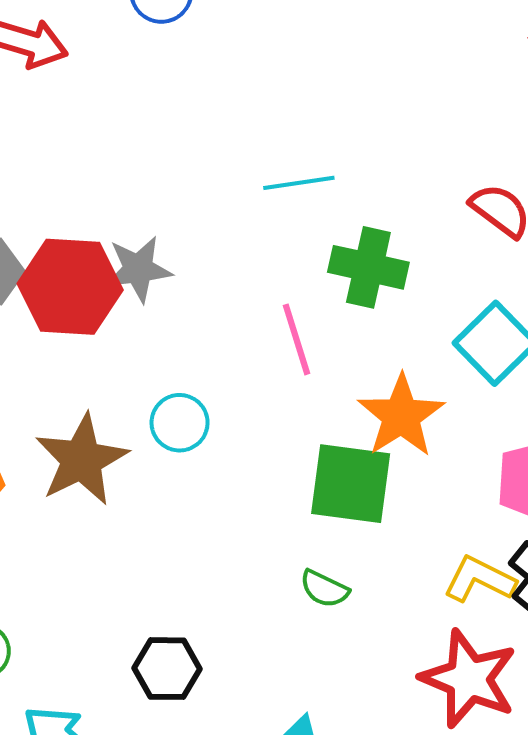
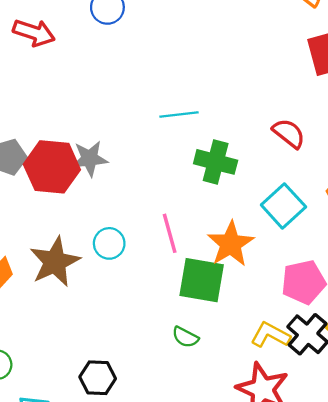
pink line: (296, 339) -> (170, 233), moved

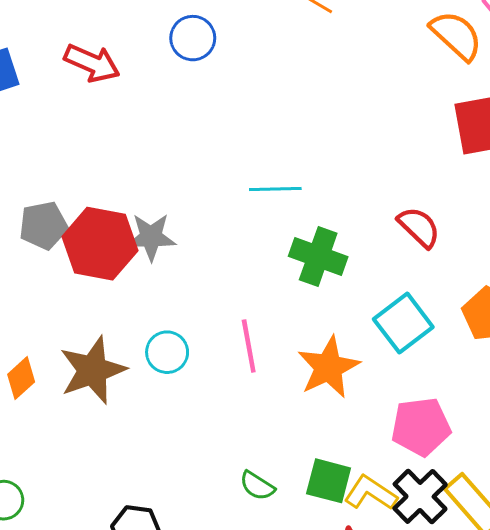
green square: (202, 280) -> (329, 481), moved, size x0.7

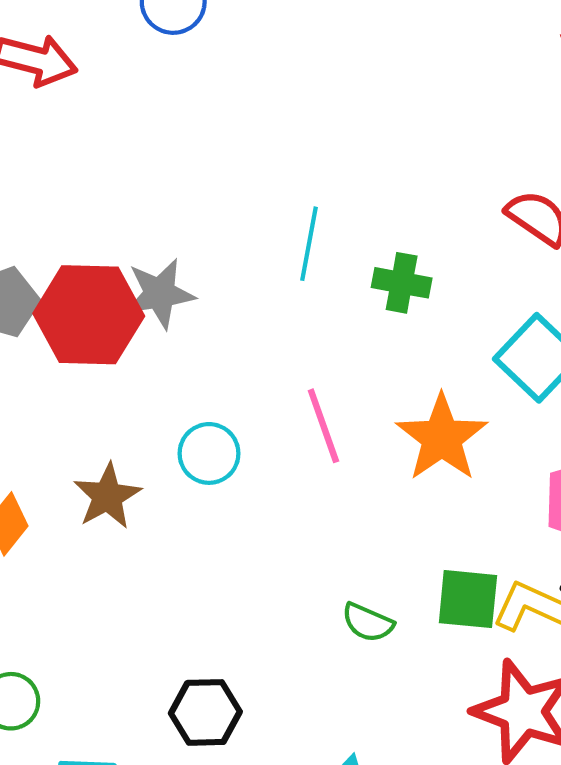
cyan line: (275, 189) -> (309, 244), moved, turned -69
green cross: (318, 257) -> (402, 283), size x0.7
brown star: (93, 370) -> (107, 496), size x0.7

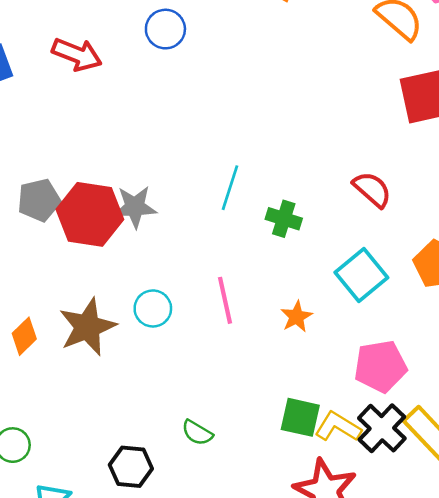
orange star: (442, 438) -> (296, 317), size x0.6
brown star: (107, 496) -> (87, 327), size x1.4
green semicircle: (368, 622) -> (197, 433), moved

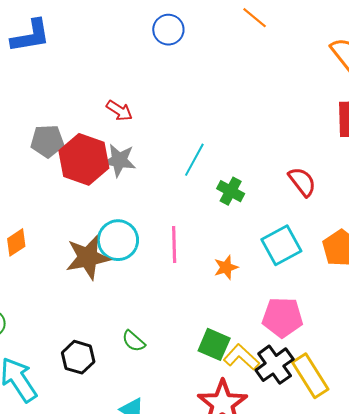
red arrow: (77, 54) -> (119, 111), moved, size x0.7
cyan circle: (153, 308) -> (118, 240), size x1.4
brown star: (87, 327) -> (88, 257), moved

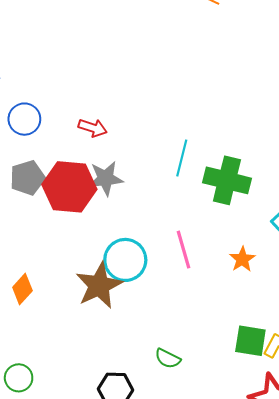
blue circle: (168, 30) -> (24, 119), moved
green cross: (231, 191) -> (227, 180), size x1.6

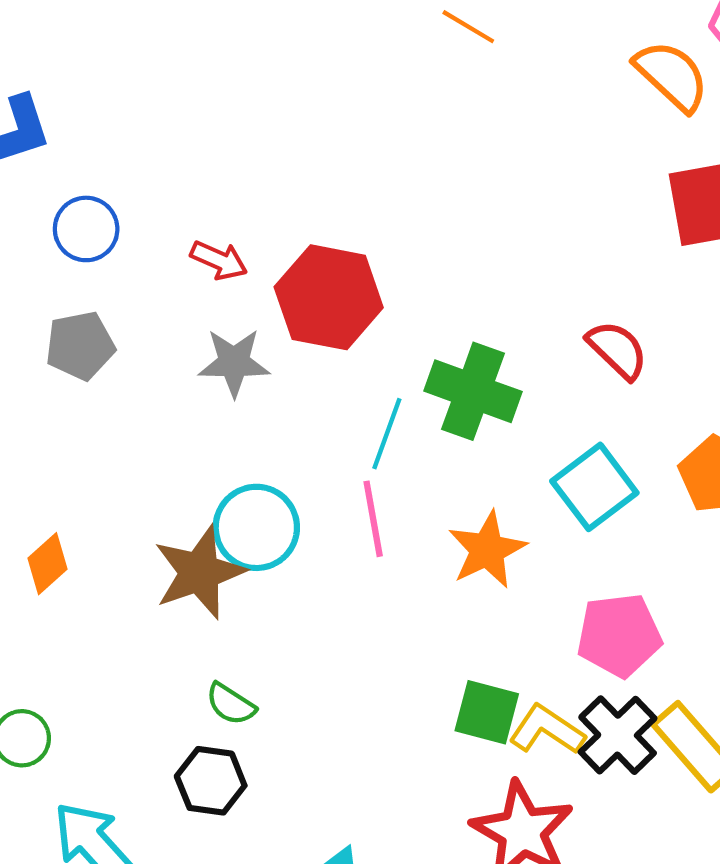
cyan line: (182, 158) -> (387, 434), moved
red hexagon: (69, 187) -> (329, 297), moved
orange star: (242, 259) -> (487, 550), size x1.5
green semicircle: (168, 358) -> (231, 704), moved

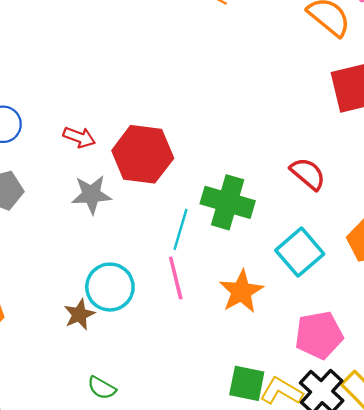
brown star: (199, 572) -> (79, 314), size x0.6

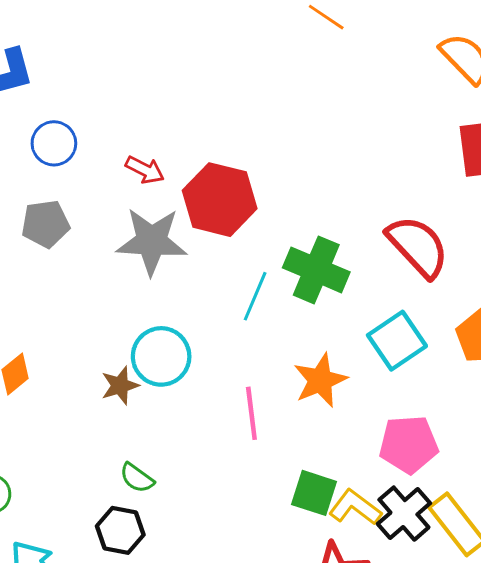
red semicircle: (308, 174) -> (418, 246), size x1.5
gray star: (91, 195) -> (152, 241), size x1.4
pink line: (176, 278) -> (251, 413), moved

